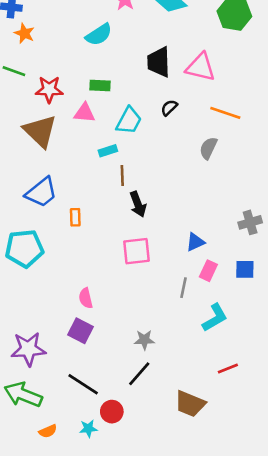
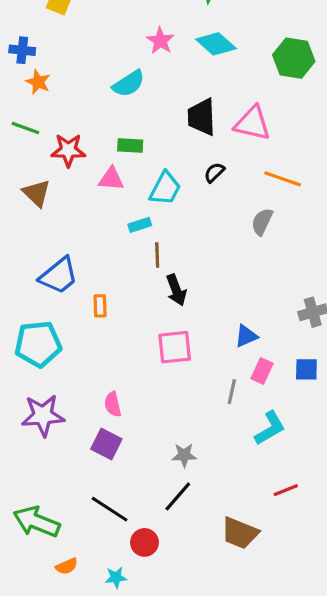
brown triangle: (40, 131) -> (37, 193), moved, size x0.7
purple star: (28, 349) -> (43, 415), moved
cyan star: (88, 429) -> (116, 577), moved

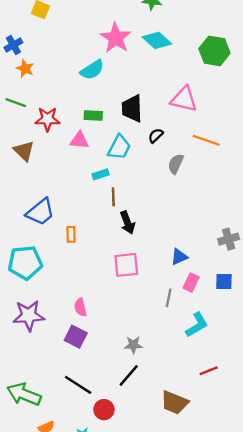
pink star: (160, 41) -> (116, 38), size x1.5
blue cross: (22, 50) -> (13, 45), turned -36
black trapezoid: (202, 117) -> (132, 109), moved
gray semicircle: (262, 222) -> (176, 164), moved

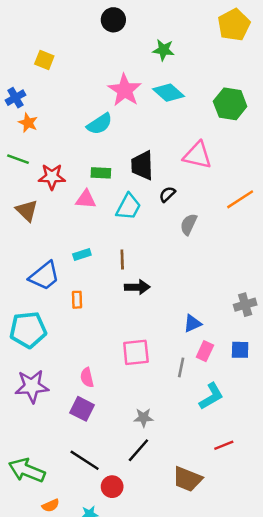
orange line: (206, 140) -> (240, 199), moved, turned -52
cyan rectangle: (100, 174) -> (82, 254), moved
black arrow: (127, 223) -> (137, 287), turned -70
pink square: (126, 265) -> (136, 352), moved

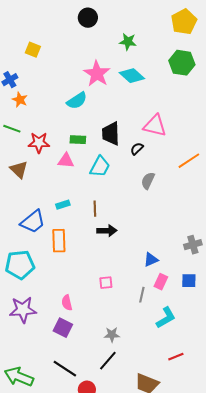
green hexagon: (230, 104) -> (182, 63), moved
black semicircle: (167, 194) -> (137, 149), moved
orange rectangle: (77, 300) -> (59, 241), size x1.6
pink square: (136, 352) -> (106, 283), size x0.6

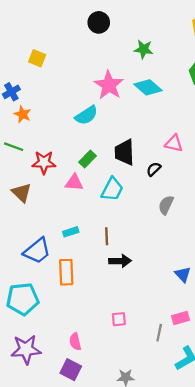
pink triangle: (155, 126) -> (174, 143), size x0.7
green rectangle: (78, 140) -> (88, 159), turned -49
blue triangle: (151, 260) -> (183, 274), moved, turned -49
pink rectangle: (161, 282) -> (180, 318), turned 49

